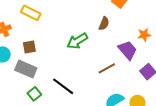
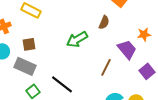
brown line: (107, 68) -> (106, 67), turned -36

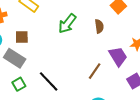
brown semicircle: (104, 22) -> (99, 26), turned -40
green arrow: (77, 39) -> (67, 24), moved, turned -30

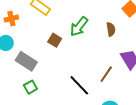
brown square: (22, 37) -> (55, 40), moved, turned 32
black line: (49, 81) -> (79, 85), moved

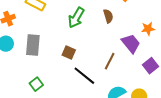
brown square: (55, 40) -> (69, 53), moved
gray rectangle: (26, 61) -> (33, 45), moved, turned 70

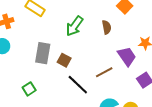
gray rectangle: (33, 45) -> (43, 53), moved
brown line: (110, 61) -> (104, 72), turned 30

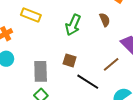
gray rectangle: (43, 53) -> (41, 71), moved

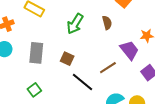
gray rectangle: (41, 71) -> (36, 53), moved

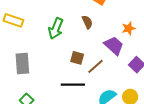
brown square: (67, 59) -> (77, 58), moved
black line: (83, 82) -> (73, 85), turned -30

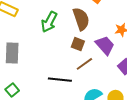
brown semicircle: (87, 22) -> (81, 19), size x1.6
brown square: (77, 58) -> (78, 44), moved

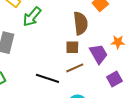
green arrow: (49, 22) -> (32, 17), moved
brown square: (78, 44) -> (72, 47), turned -32

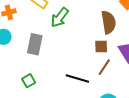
brown line: (75, 68) -> (104, 67), turned -30

